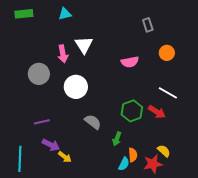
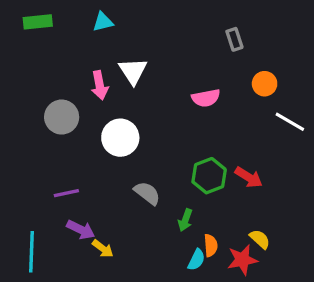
white line: (168, 93) -> (290, 122), moved

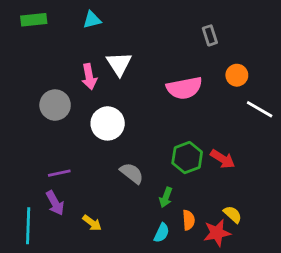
pink semicircle: (206, 98) -> (184, 88), size x1.4
purple arrow: (81, 230) -> (55, 203), moved, turned 35
cyan semicircle: (196, 260) -> (162, 233), moved

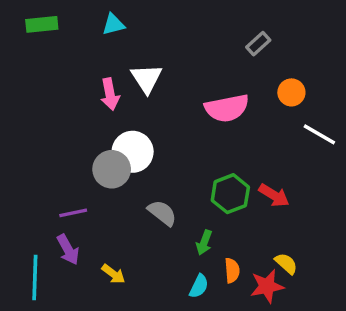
gray rectangle: (210, 35) -> (258, 44), turned 66
gray circle: (55, 105) -> (112, 169), moved

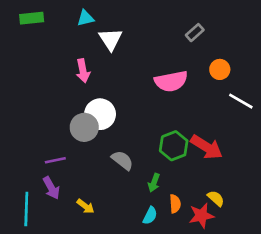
white triangle: (147, 78) -> (111, 39), moved
red arrow: (274, 195) -> (207, 147), size x1.4

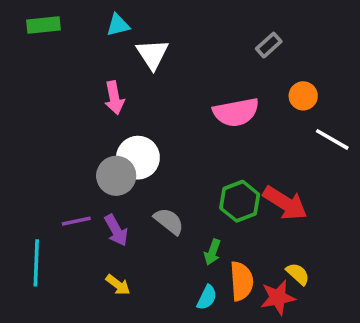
purple arrow: (51, 188) -> (116, 230), moved
orange semicircle: (175, 204) -> (241, 281), size x1.5
cyan line: (26, 209) -> (36, 263), moved

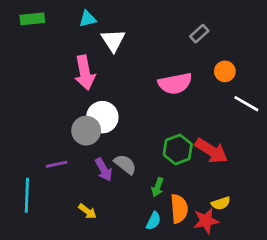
pink arrow: (114, 98) -> (85, 73), size x1.4
purple arrow: (116, 230) -> (104, 170), moved
yellow semicircle: (298, 274) -> (221, 203), turned 120

